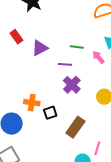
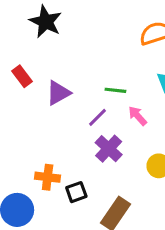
pink arrow: (98, 57) -> (138, 116), moved
purple line: (65, 64) -> (97, 117), turned -48

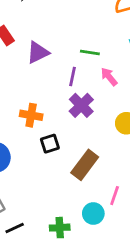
purple line: (97, 117) -> (72, 76), turned -36
orange cross: (48, 177) -> (31, 115), moved

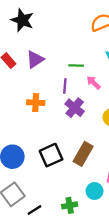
purple triangle: (38, 52) -> (35, 59), moved
orange cross: (31, 115) -> (36, 103), moved
black square: (50, 144) -> (51, 155), moved, size x1.5

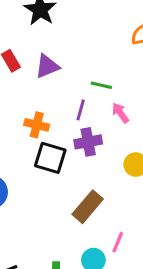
purple cross: (75, 108) -> (88, 142), turned 30
black square: (51, 155) -> (50, 158), moved, turned 30

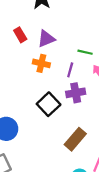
orange cross: (37, 125) -> (41, 63), moved
black square: (50, 158) -> (49, 104), turned 30

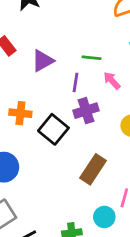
purple triangle: (46, 39) -> (43, 61), moved
orange cross: (41, 63) -> (20, 113), moved

